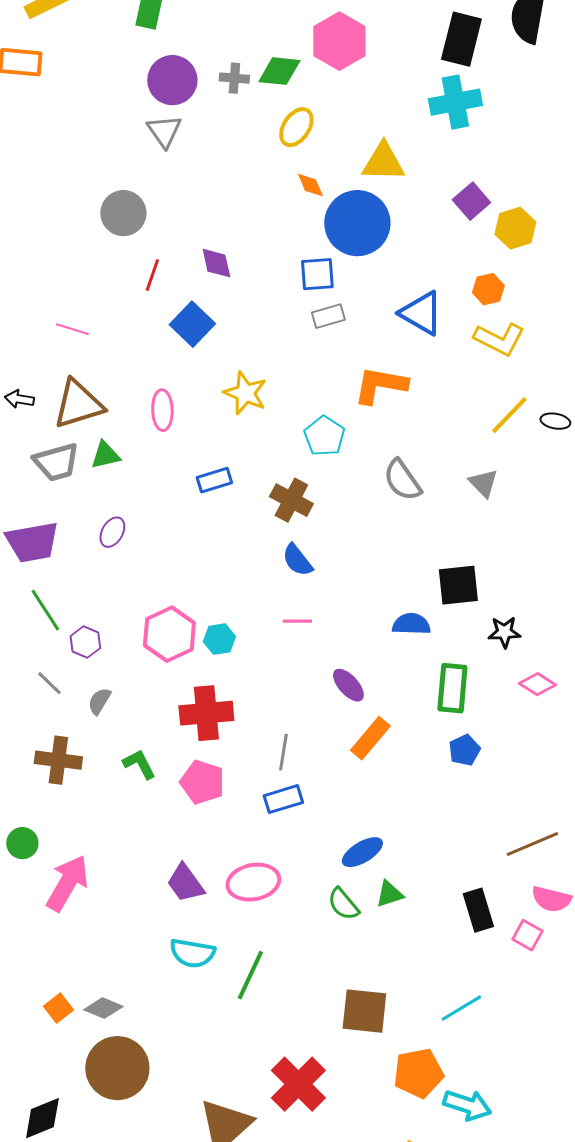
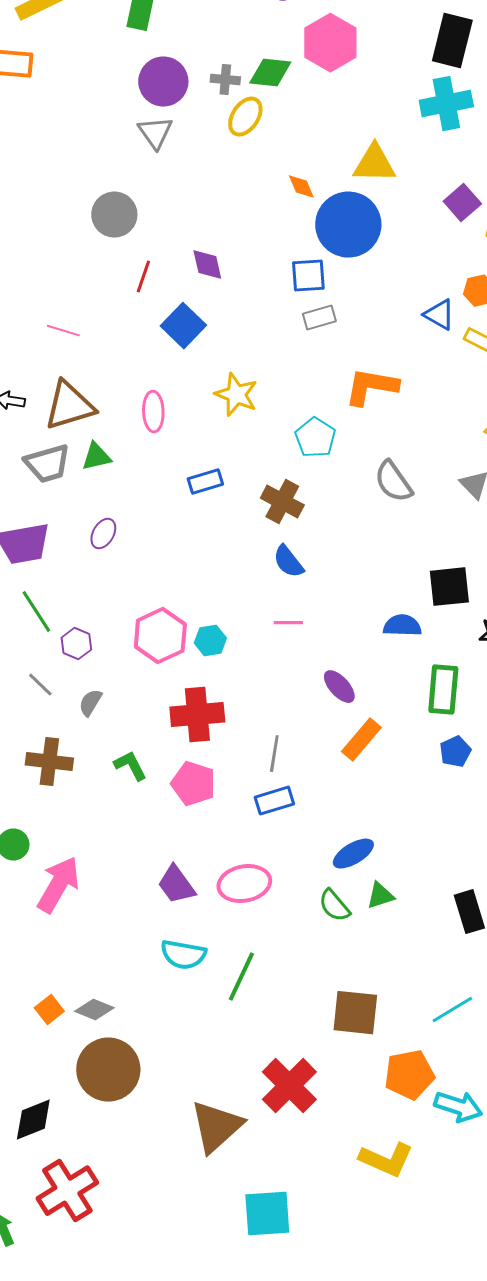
yellow ellipse: (296, 127) -> (245, 117), moved
blue triangle: (421, 313) -> (439, 315), moved, size x0.7

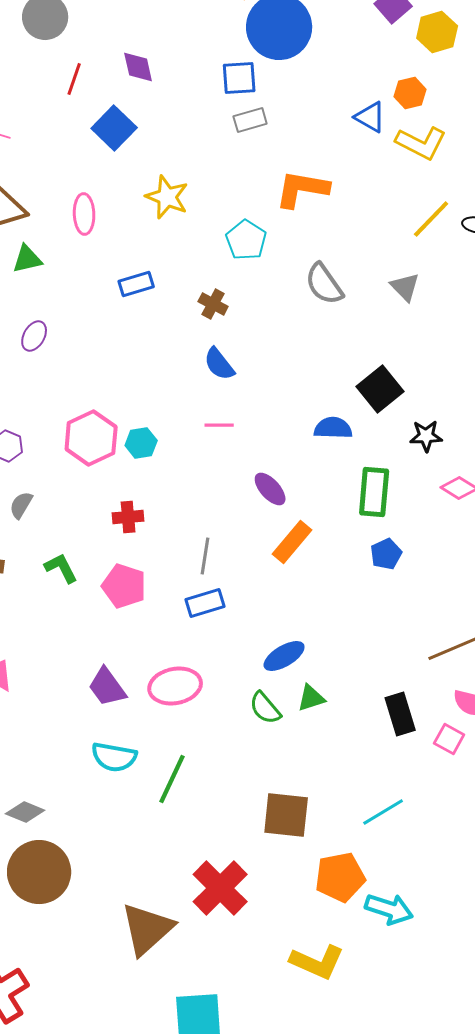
brown cross: (282, 502) -> (213, 304), size x0.7
black square: (449, 587) -> (380, 389), turned -33
red cross: (197, 715) -> (128, 517), size x0.6

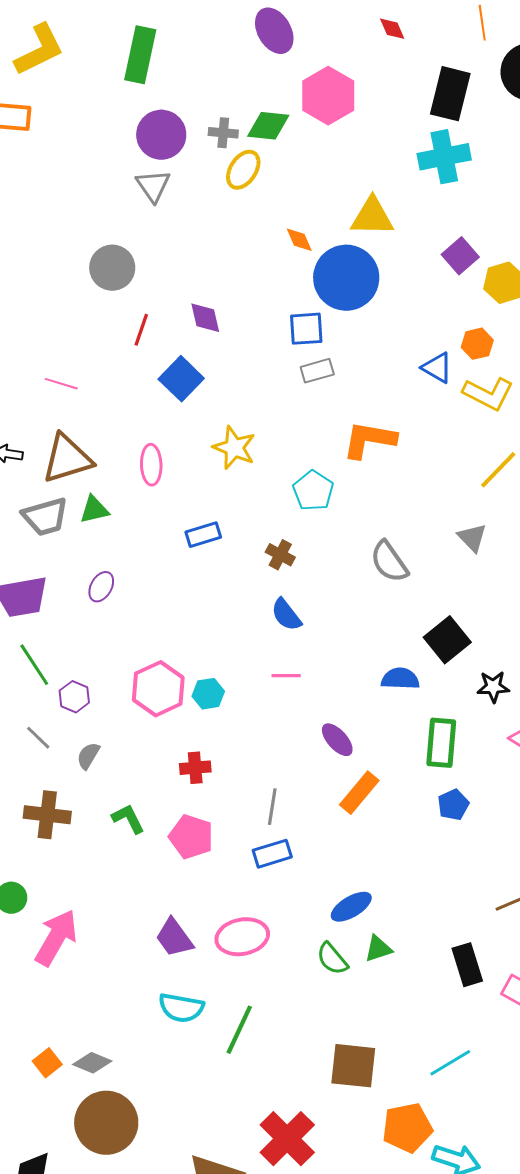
gray semicircle: (324, 284) -> (389, 562), moved

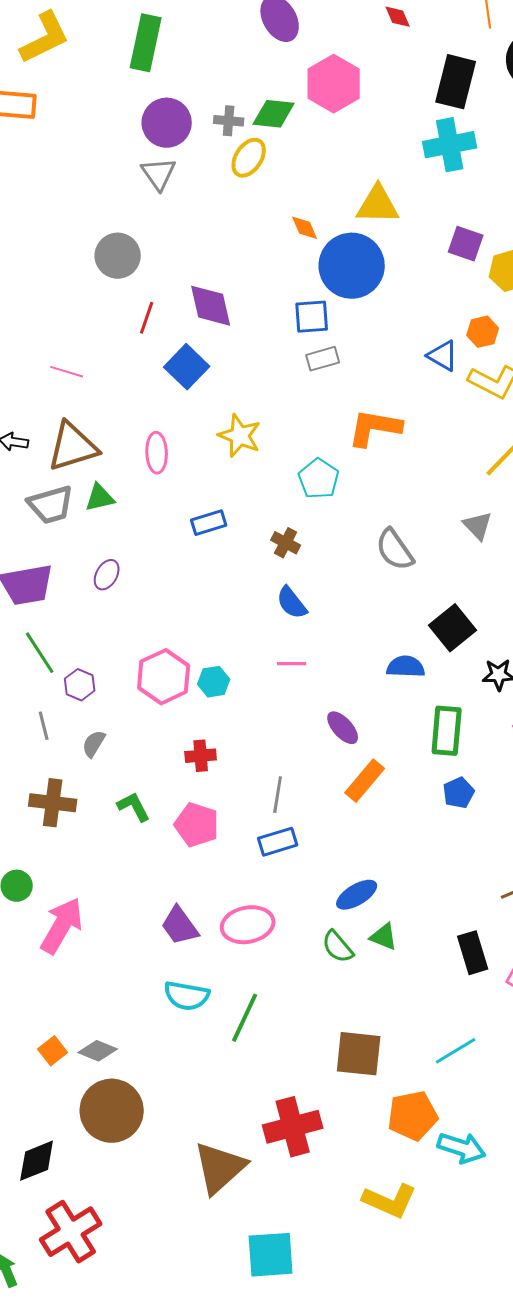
purple square: (460, 256) -> (466, 244), turned -30
purple diamond: (205, 318) -> (211, 306), size x1.4
gray line: (38, 738) -> (44, 726), turned 32
green triangle: (378, 949) -> (384, 937), turned 40
red cross: (287, 1139) -> (293, 1127), turned 30

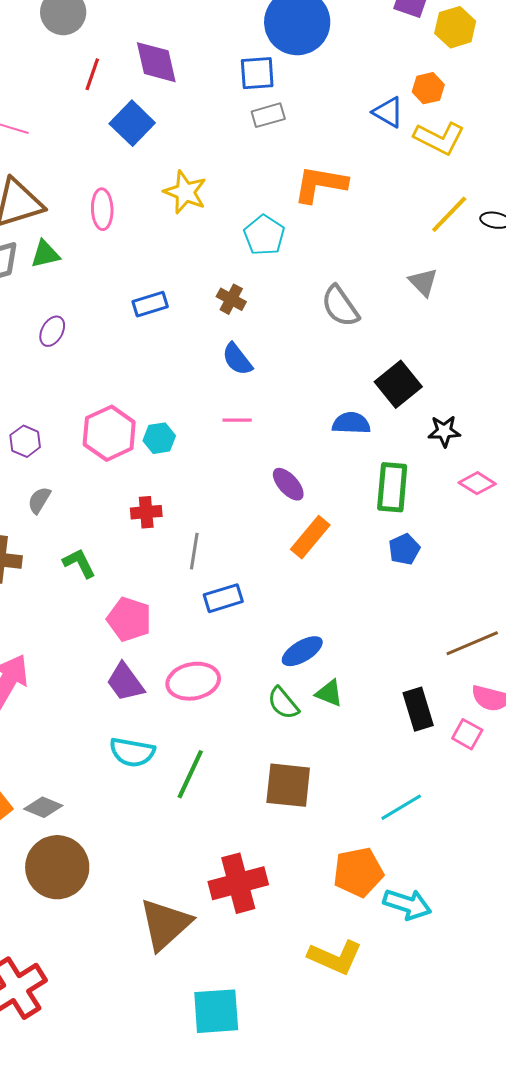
blue rectangle: (209, 523) -> (150, 304), moved
gray line: (278, 795) -> (194, 551), moved
pink pentagon: (197, 825) -> (129, 619), moved
brown square: (359, 1054) -> (288, 785), moved

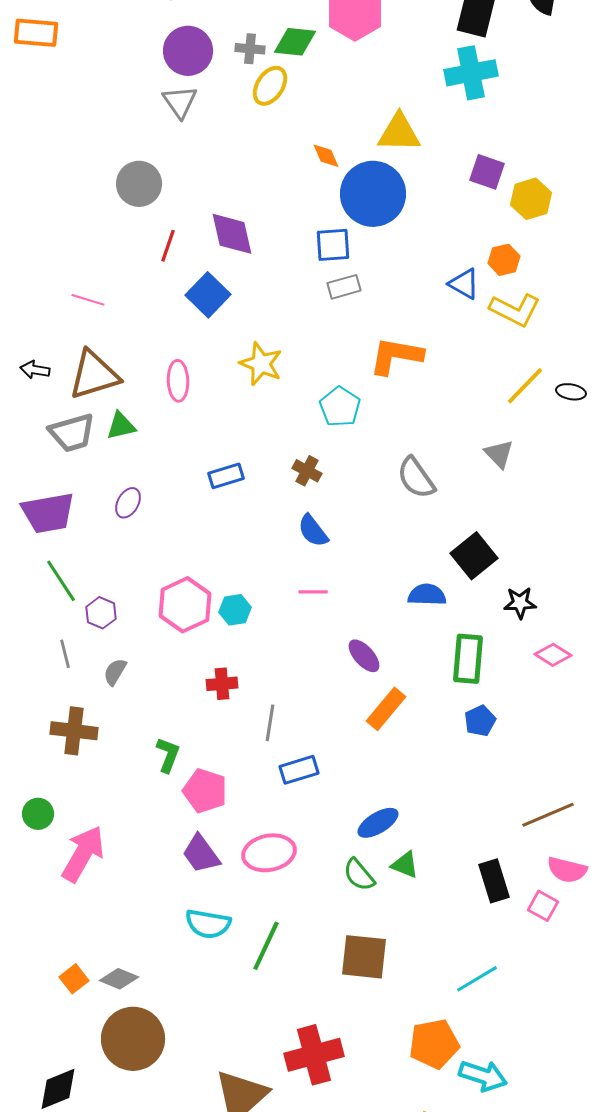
green L-shape: (79, 563) -> (168, 755), moved, turned 48

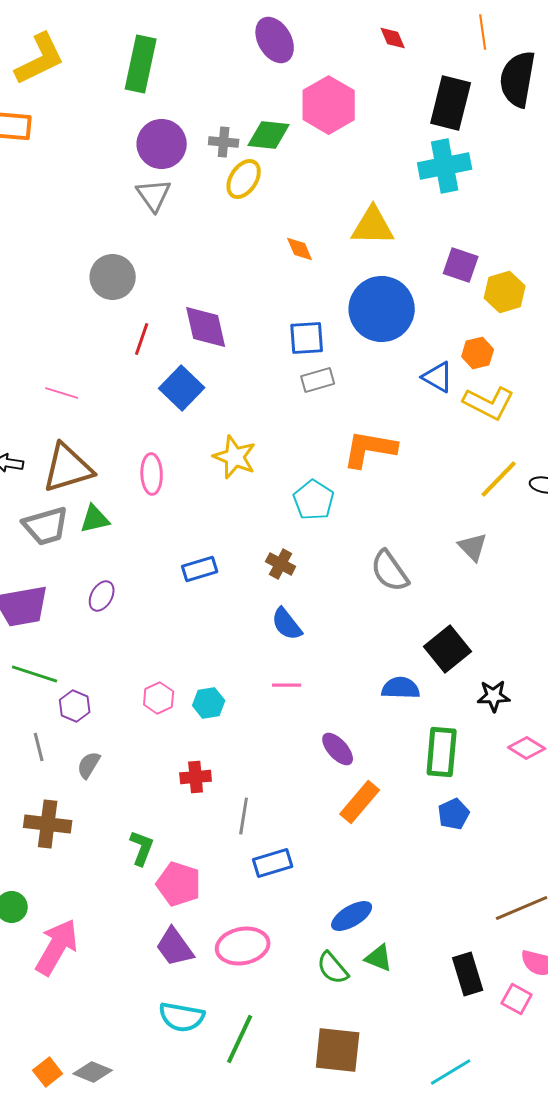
blue circle: (373, 194) -> (382, 309), moved
green line: (61, 581) -> (35, 674), turned -39
pink hexagon: (185, 605) -> (159, 698), size x0.6

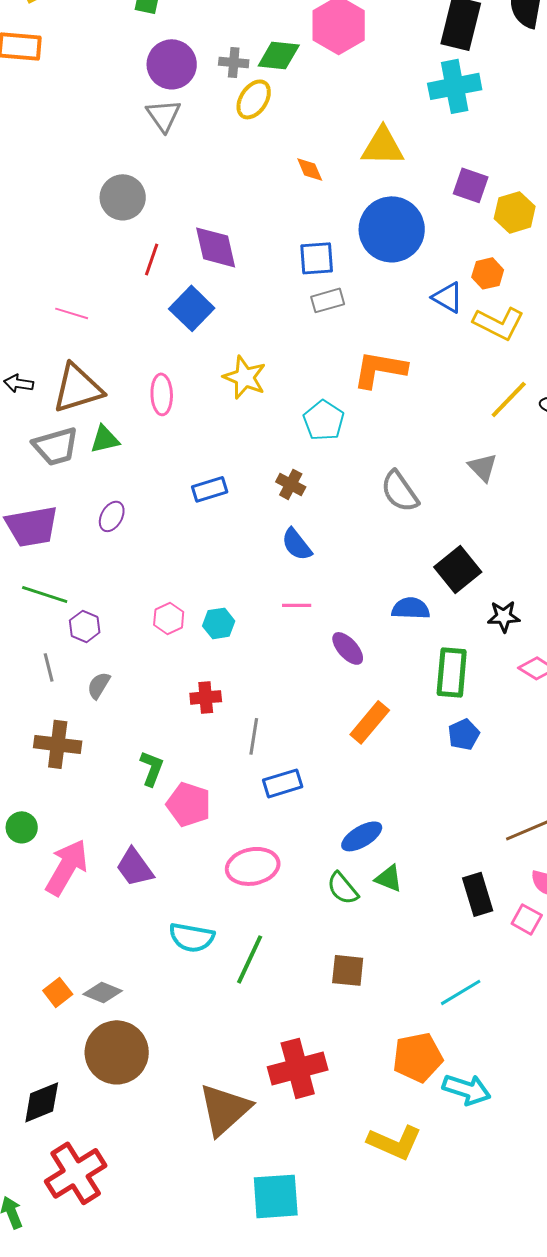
purple ellipse: (338, 749) -> (348, 648), moved
purple trapezoid: (175, 947) -> (135, 867), moved
brown square: (338, 1050) -> (348, 970), size x0.7

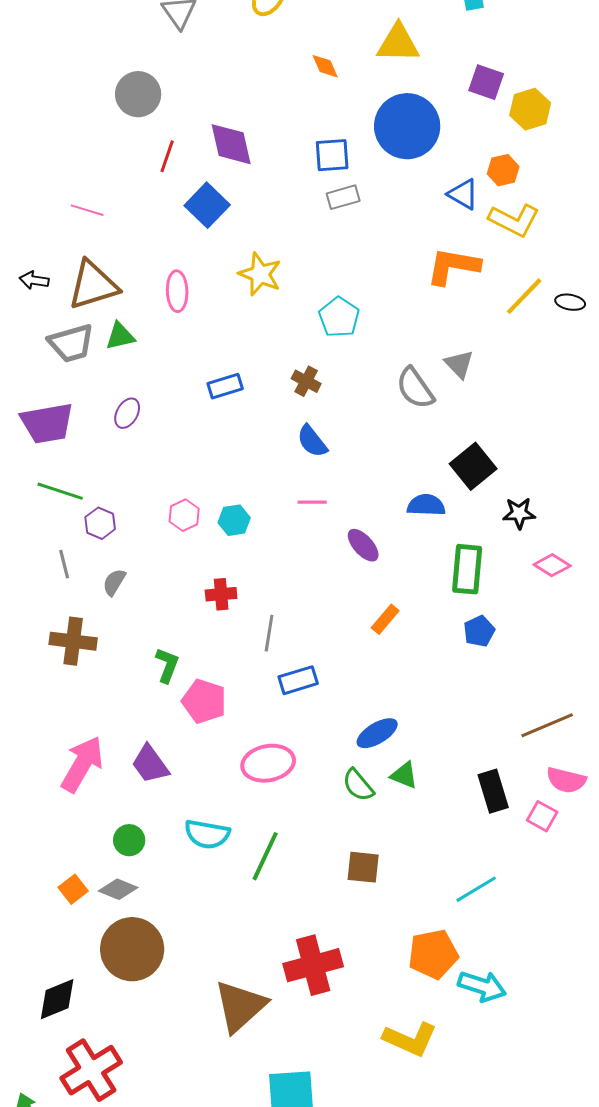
orange L-shape: (380, 369) -> (453, 266), moved
gray triangle: (483, 467) -> (459, 364), moved
orange rectangle: (370, 722) -> (385, 619), size x0.7
green circle: (22, 827) -> (129, 840), moved

